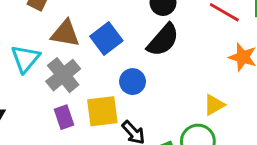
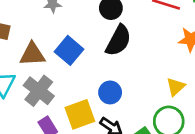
blue circle: (133, 82) -> (110, 92), moved

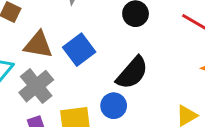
black semicircle: (118, 40) -> (132, 73), moved

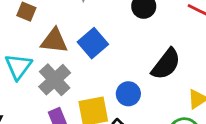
black semicircle: (132, 73) -> (166, 64), moved

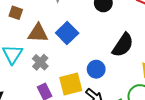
gray cross: (55, 80) -> (40, 62), size x0.7

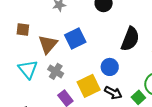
brown triangle: (38, 33) -> (48, 44), turned -40
blue square: (67, 33) -> (75, 39), turned 30

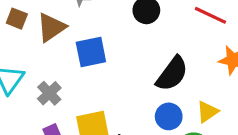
brown triangle: (48, 44) -> (51, 27), moved
blue circle: (110, 67) -> (169, 116), moved

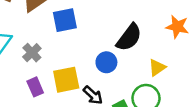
blue circle: (169, 116) -> (106, 62), moved

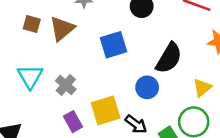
blue square: (65, 20) -> (113, 45), moved

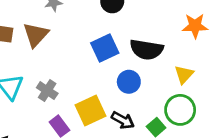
blue square: (113, 45) -> (105, 48), moved
black semicircle: (169, 58) -> (147, 50), turned 76

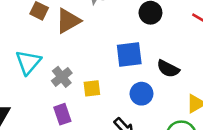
black semicircle: (147, 50) -> (168, 69), size x0.7
yellow square: (90, 111) -> (92, 88), moved, size x0.6

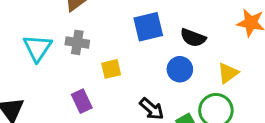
gray cross: (62, 77) -> (77, 42), moved, turned -36
blue circle: (141, 94) -> (180, 69), moved

